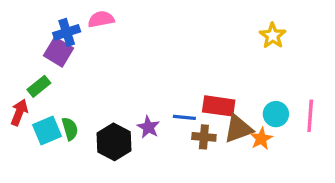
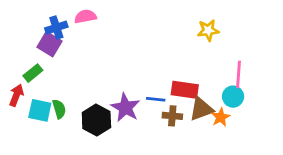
yellow star: (273, 36) -> (208, 30), moved, turned 30
pink line: (310, 116) -> (239, 74), moved
purple star: (148, 127) -> (125, 108), size x1.5
cyan square: (47, 130) -> (40, 110), turned 35

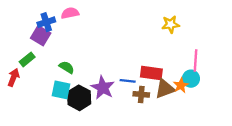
green semicircle: (59, 109) -> (67, 67), moved, turned -42
cyan square: (40, 110) -> (61, 90), moved
orange star: (221, 117) -> (181, 85), moved

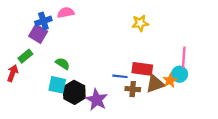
yellow star: (171, 24) -> (140, 23), moved
purple star: (103, 88) -> (97, 100), moved

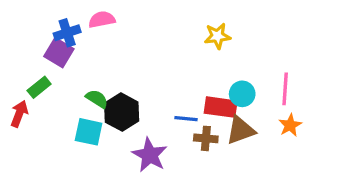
cyan circle: (180, 74) -> (242, 94), moved
orange star: (170, 81) -> (290, 125), moved
black hexagon: (74, 92) -> (122, 112), moved

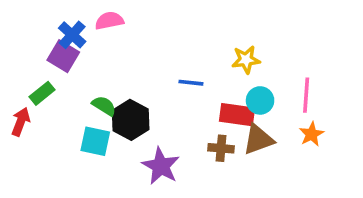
blue cross: (67, 33) -> (72, 35), turned -30
yellow star: (217, 36) -> (246, 60), moved
blue line: (186, 119) -> (191, 83), moved

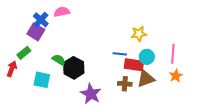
blue line: (191, 83) -> (120, 54), moved
cyan square: (95, 141) -> (42, 80), moved

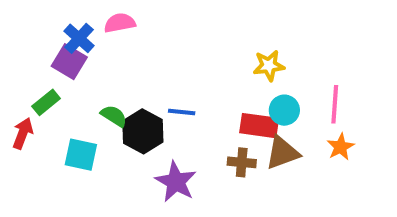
blue line: (120, 54) -> (182, 112), moved

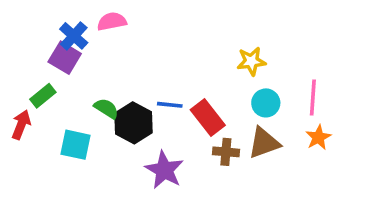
red rectangle: (259, 126) -> (208, 117), moved, turned 44

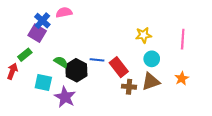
pink line: (313, 98) -> (183, 39), moved
purple star: (164, 170) -> (65, 97), moved

